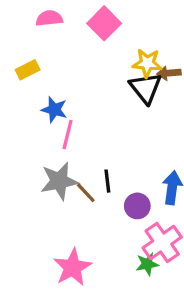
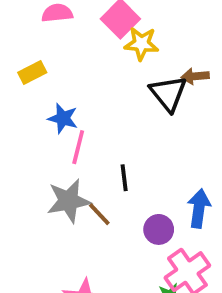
yellow star: (147, 63) -> (141, 44), moved
black line: (107, 181) -> (124, 178), moved

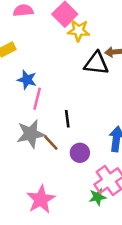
black triangle: (168, 93) -> (96, 63), turned -44
purple circle: (159, 229) -> (80, 153), moved

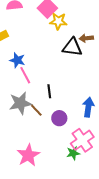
pink line: (37, 99) -> (25, 75), turned -42

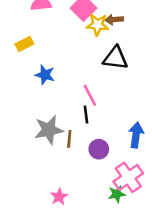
brown arrow: (86, 38) -> (114, 20), moved
pink line: (25, 75) -> (90, 95), moved
brown line: (36, 110) -> (69, 139), turned 48
pink star: (28, 155) -> (59, 197), size x0.6

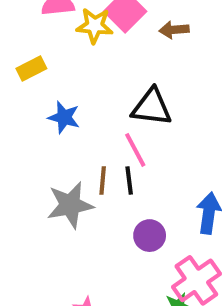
yellow star: (98, 25) -> (95, 26), moved
black triangle: (115, 58) -> (152, 107), moved
brown line: (69, 139) -> (103, 181), moved

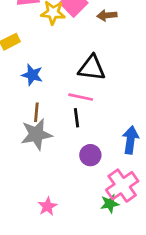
pink line: (135, 150) -> (81, 97), turned -50
brown line: (103, 181) -> (36, 112), moved

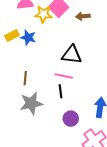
blue star: (32, 75) -> (28, 38), moved
brown line: (36, 112) -> (25, 78), moved

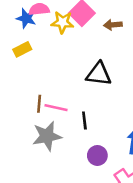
blue star: (28, 38) -> (26, 18), moved
pink line: (64, 76) -> (56, 108), moved

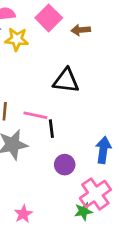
yellow star: (62, 22) -> (17, 39), moved
pink line: (56, 108) -> (35, 115), moved

